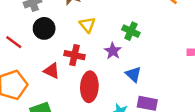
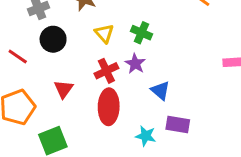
green cross: (131, 31) -> (142, 33), moved
red cross: (75, 55) -> (106, 71), moved, turned -36
red triangle: (52, 71) -> (63, 89), turned 42

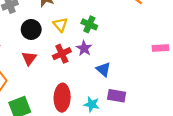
black circle: (53, 39) -> (31, 29), moved
red triangle: (63, 89) -> (29, 58), moved
red ellipse: (109, 107) -> (62, 98), moved

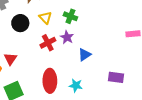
red triangle: (29, 58) -> (10, 59), moved
blue triangle: (103, 69) -> (85, 55), turned 48
purple rectangle: (117, 96) -> (116, 77), moved

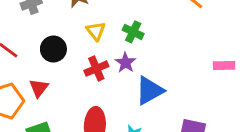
black circle: (20, 23) -> (53, 49), moved
blue triangle: (85, 55) -> (149, 91), size x1.5

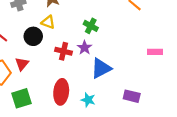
yellow triangle: (96, 31) -> (48, 22), moved, turned -32
red cross: (96, 69) -> (64, 51), turned 35

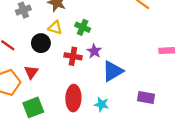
green cross: (91, 26) -> (83, 27), moved

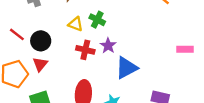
yellow triangle: (55, 28) -> (76, 24), moved
black circle: (41, 43) -> (41, 41), moved

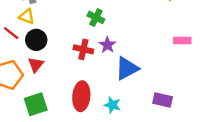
yellow triangle: (76, 24) -> (27, 16), moved
pink rectangle: (185, 49) -> (182, 40), moved

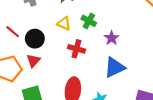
yellow triangle: (27, 16) -> (64, 23), moved
purple star: (107, 45) -> (112, 38), moved

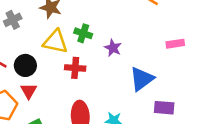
yellow triangle: (64, 23) -> (55, 42), size x1.5
blue triangle: (114, 67) -> (142, 79), moved

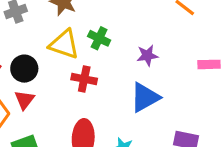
purple star: (113, 48) -> (147, 55), moved, turned 30
blue triangle: (142, 79) -> (145, 97), moved

